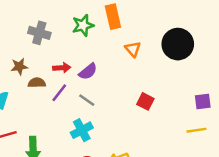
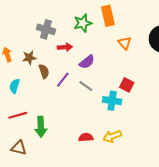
red arrow: (62, 68) -> (65, 47), moved
brown semicircle: (37, 83) -> (44, 71), turned 72
red square: (145, 101) -> (127, 85), moved
cyan cross: (82, 130) -> (112, 101), moved, turned 36

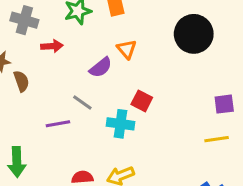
orange triangle: (125, 43) -> (127, 49), moved
purple semicircle: (87, 62) -> (101, 67), moved
purple line: (63, 80) -> (58, 124), moved, turned 42

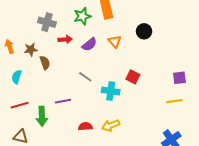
black circle: (194, 34) -> (144, 31), moved, size x0.6
purple semicircle: (101, 67) -> (89, 44), moved
red square: (142, 101) -> (133, 77), moved
purple line: (58, 124) -> (63, 101), moved

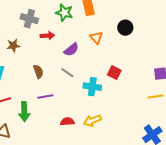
green star: (82, 16) -> (64, 13), turned 30
purple semicircle: (89, 44) -> (71, 50), moved
brown semicircle: (45, 63) -> (38, 72), moved

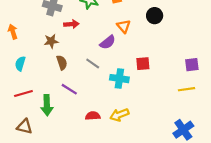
brown star: (13, 46) -> (51, 41), moved
purple semicircle: (71, 50) -> (108, 42), moved
red square: (114, 73) -> (143, 64), turned -32
purple line: (45, 97) -> (69, 89), turned 42

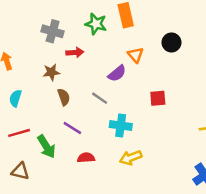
cyan cross: (119, 79) -> (121, 125), moved
green arrow: (47, 105) -> (46, 147), turned -30
red semicircle: (93, 116) -> (86, 158), moved

